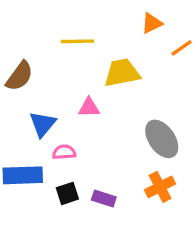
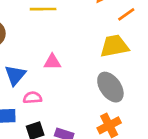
yellow trapezoid: (122, 73) -> (114, 46), moved

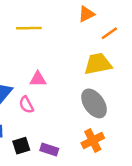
pink semicircle: (32, 98) -> (26, 105), moved, turned -114

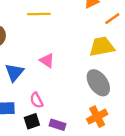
pink triangle: (38, 79) -> (47, 61), turned 35
pink semicircle: (26, 105) -> (37, 100), moved

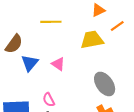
yellow trapezoid: (102, 47) -> (92, 40), moved
blue triangle: (14, 72) -> (30, 63), moved

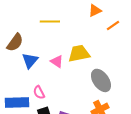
yellow trapezoid: (92, 40) -> (79, 53), moved
pink semicircle: (49, 100) -> (39, 92), moved

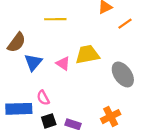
gray ellipse: (101, 80) -> (123, 74), moved

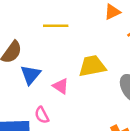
pink triangle: (63, 63) -> (61, 86), moved

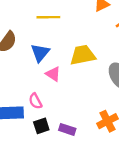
blue triangle: (31, 75) -> (40, 53), moved

